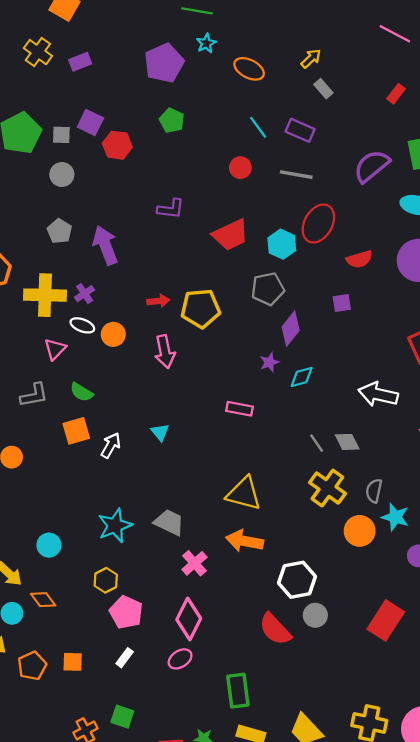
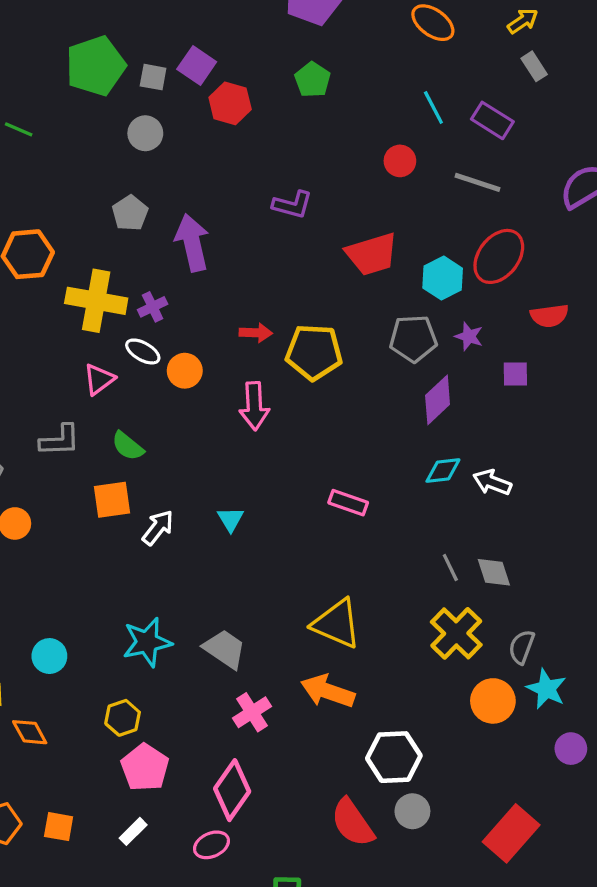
purple star: (269, 362) -> (469, 336), moved, turned 30
white arrow: (378, 394) -> (492, 482), moved, size x0.7

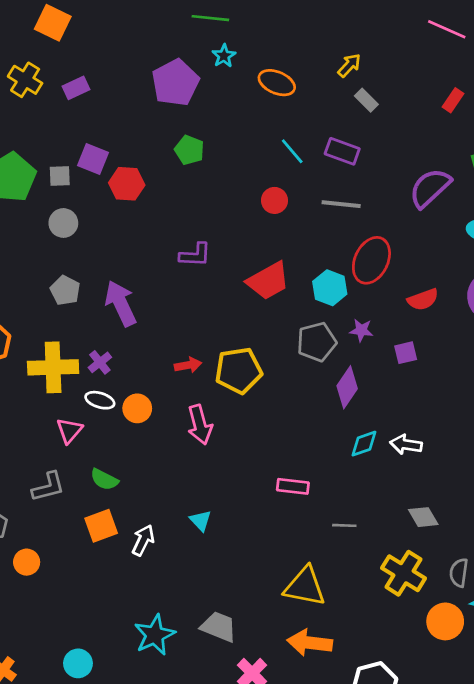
gray line: (450, 568) -> (344, 525), moved, turned -50

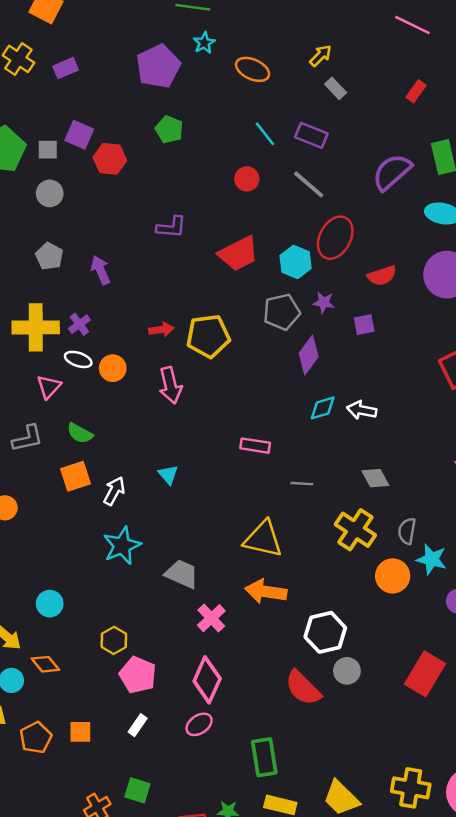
gray line: (341, 204) -> (309, 184), turned 33
purple arrow: (121, 303) -> (100, 270), size x0.7
cyan star: (155, 635) -> (122, 546), moved

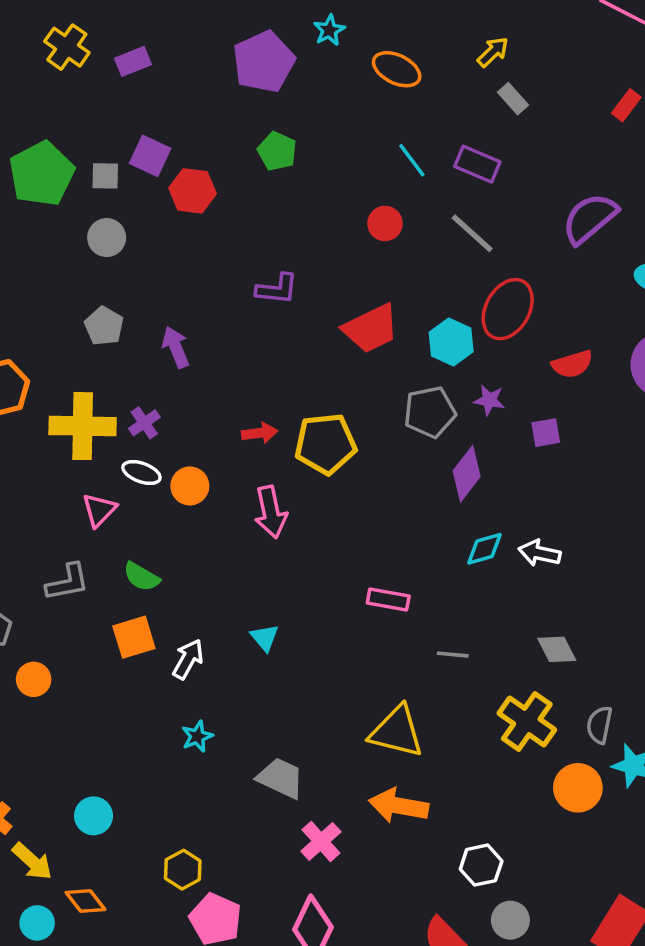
cyan star: (122, 546) -> (197, 736), size x0.6
white hexagon: (325, 632) -> (481, 865), size x0.7

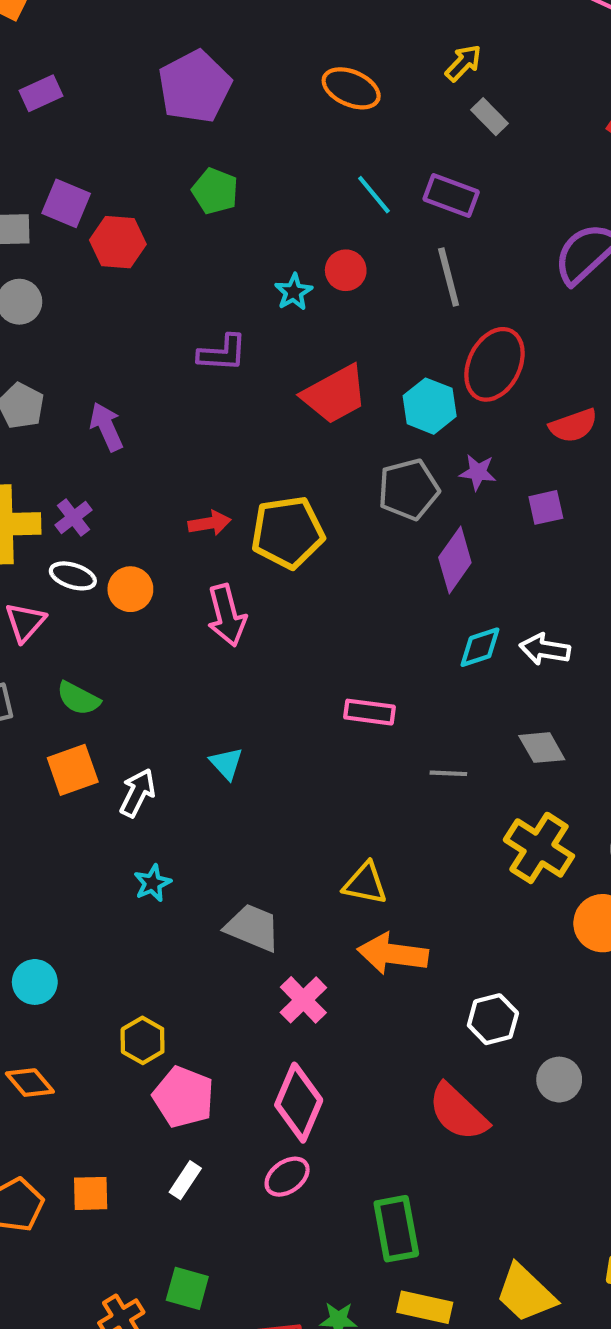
cyan star: (329, 30) -> (294, 292), moved
gray line: (472, 233) -> (449, 277), turned 36
gray diamond: (557, 649) -> (542, 748), moved
yellow triangle: (397, 732) -> (365, 883), moved, size x0.7
gray circle: (510, 920) -> (559, 1080), moved

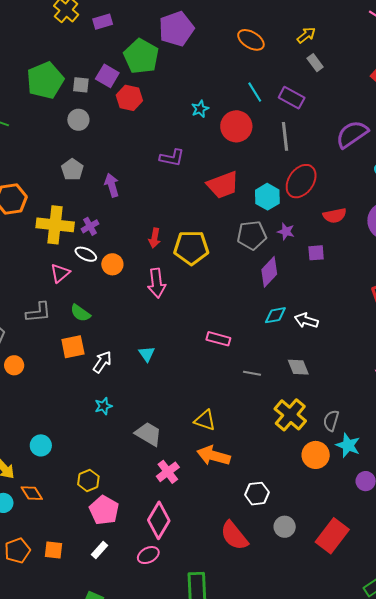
green pentagon: (215, 191) -> (141, 56), moved, size x1.6
red circle: (346, 270) -> (236, 126), size x1.6
cyan star: (294, 292) -> (200, 109), moved
red arrow: (210, 523) -> (155, 238), turned 102

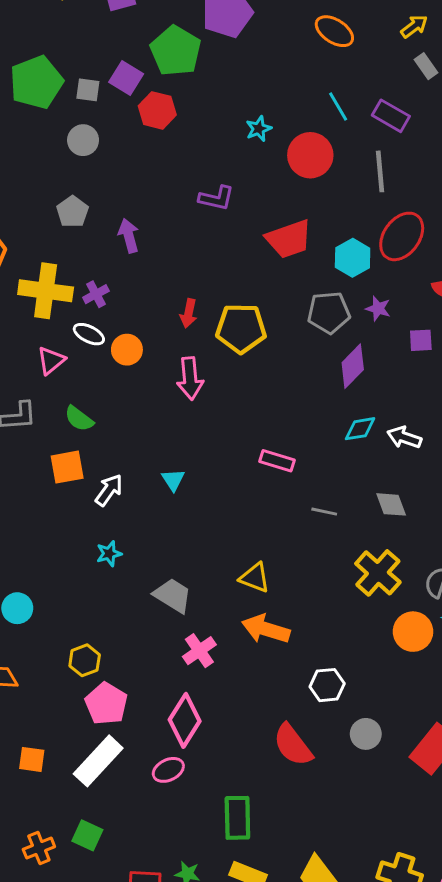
white rectangle: (99, 550) -> (98, 761), size x2.0

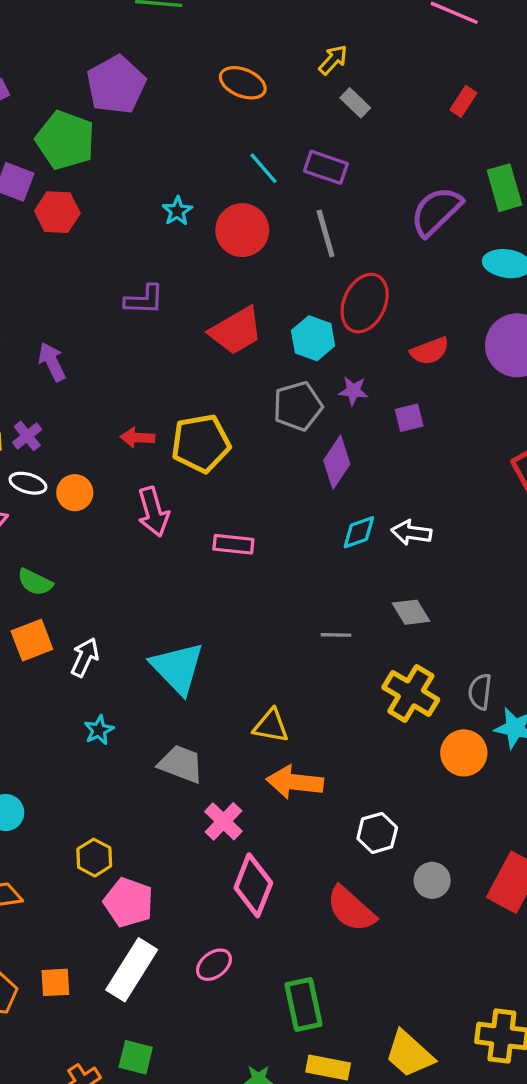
red arrow: (189, 313) -> (137, 438), turned 92
pink rectangle: (277, 461) -> (233, 544), moved
cyan triangle: (173, 480) -> (178, 668), moved, size x2.0
pink diamond: (185, 720) -> (253, 885), moved

